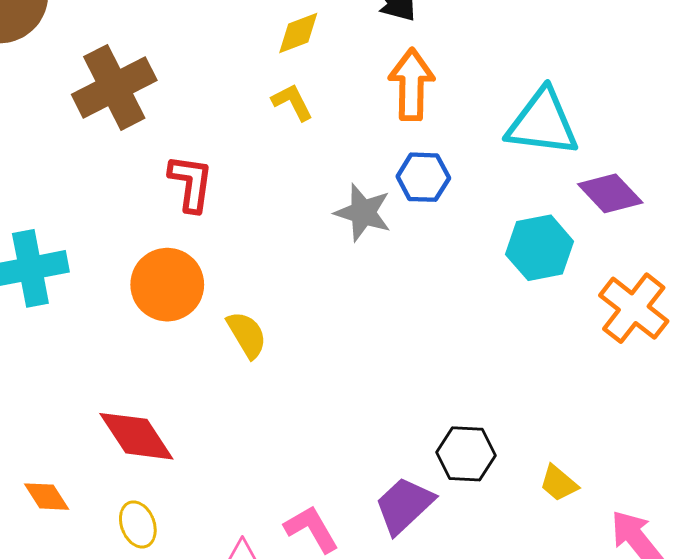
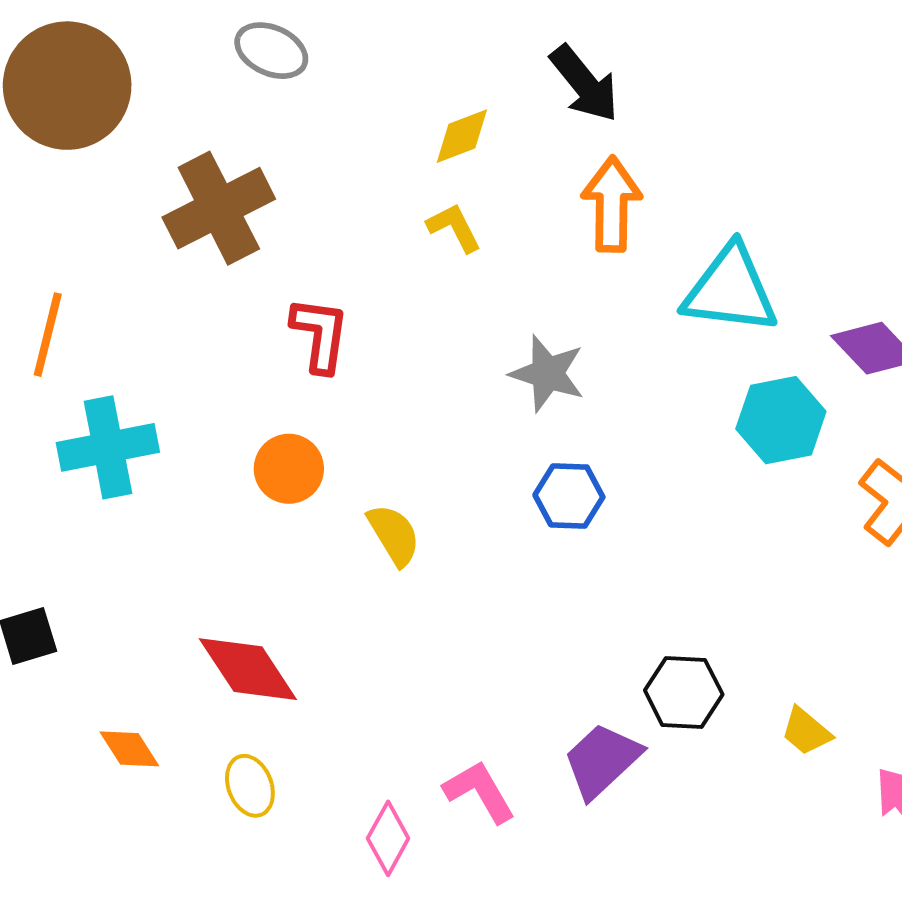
cyan triangle: (543, 123) -> (730, 290), moved
blue hexagon: (423, 177) -> (569, 496), moved
orange circle: (167, 285) -> (289, 469), size x0.7

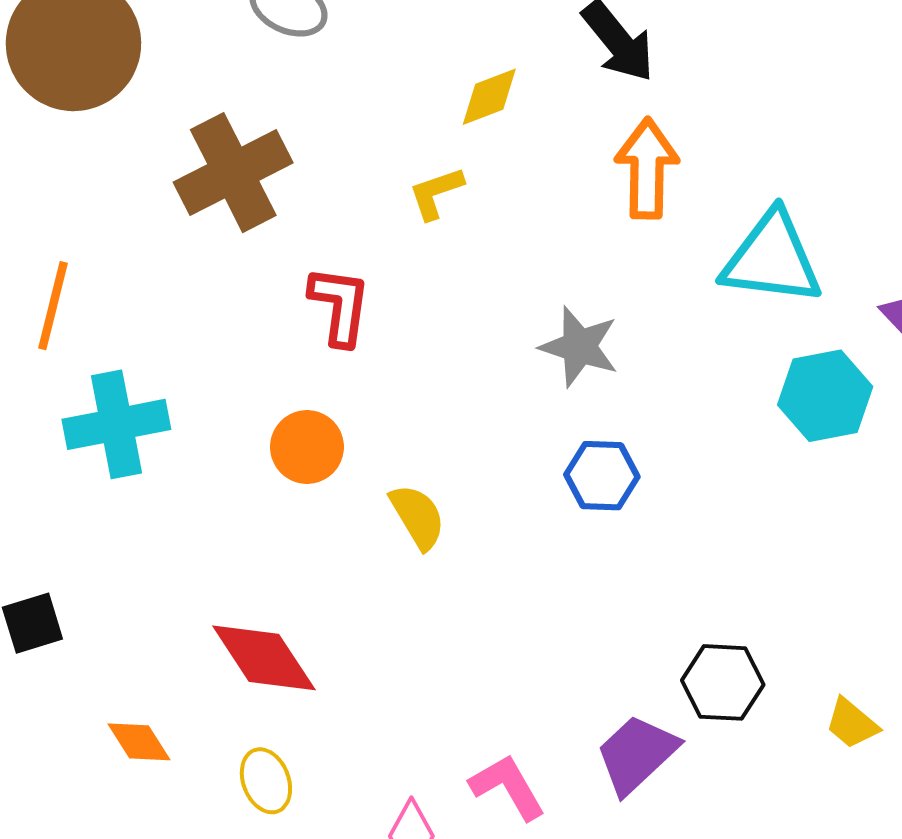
yellow L-shape: (454, 228) -> (436, 193), moved, turned -82

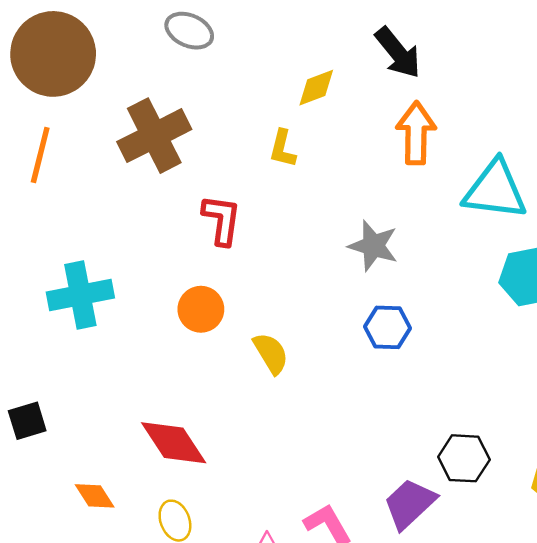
yellow L-shape: (436, 193) -> (283, 149), turned -57
orange line: (53, 306) -> (40, 155), moved

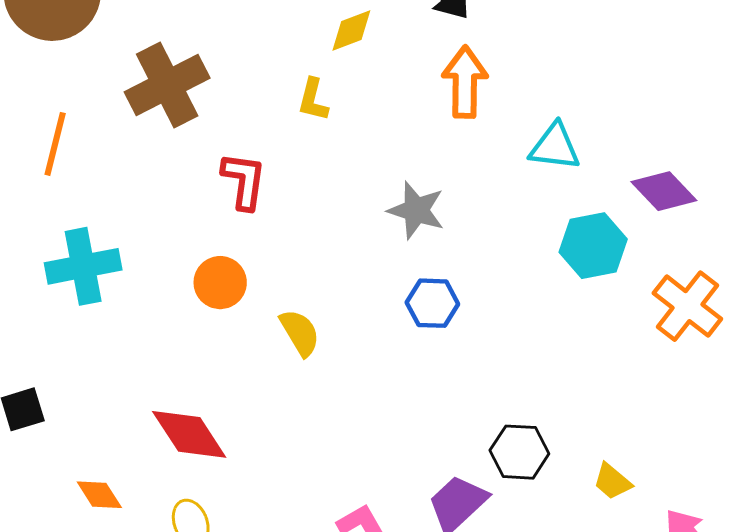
orange line: (40, 155) -> (55, 144), moved
cyan triangle: (495, 190) -> (555, 147), size x0.7

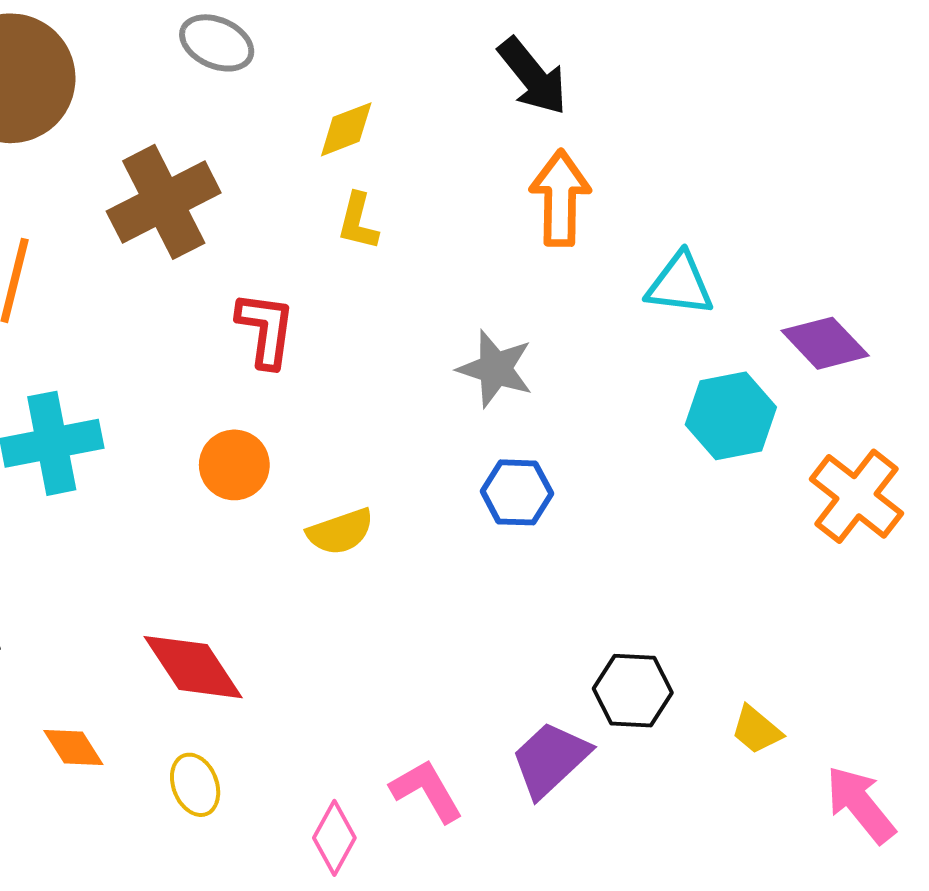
yellow diamond: (351, 30) -> (346, 129), moved
yellow semicircle: (300, 333) -> (340, 532), turned 102

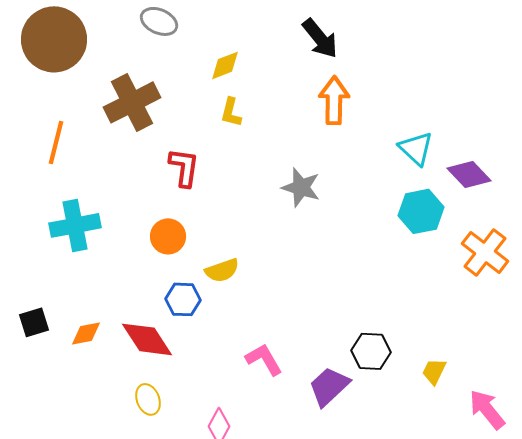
cyan triangle: (680, 284) -> (416, 148), moved, turned 36
blue hexagon: (517, 492) -> (183, 299), moved
yellow trapezoid: (756, 730) -> (434, 371), turned 76
orange diamond: (73, 748) -> (86, 333), moved, turned -68
pink L-shape: (427, 791) -> (264, 359), moved

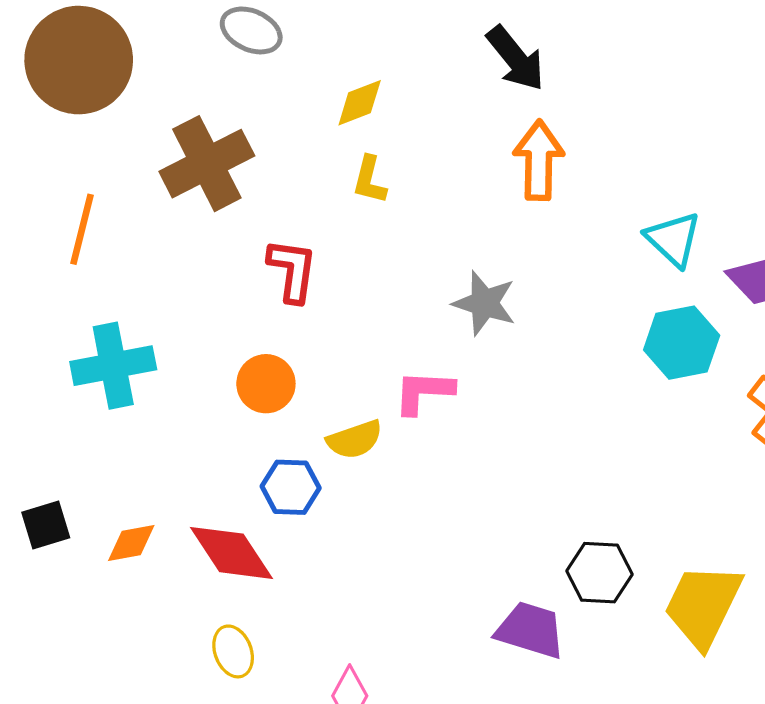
pink L-shape: (264, 359) -> (424, 392), moved, turned -57
yellow trapezoid: (434, 371) -> (703, 605), size x2.0
purple trapezoid: (329, 386) -> (530, 630), turned 60

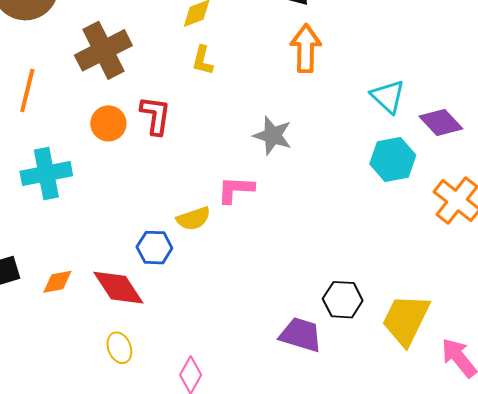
orange circle: (266, 384) -> (108, 123), moved

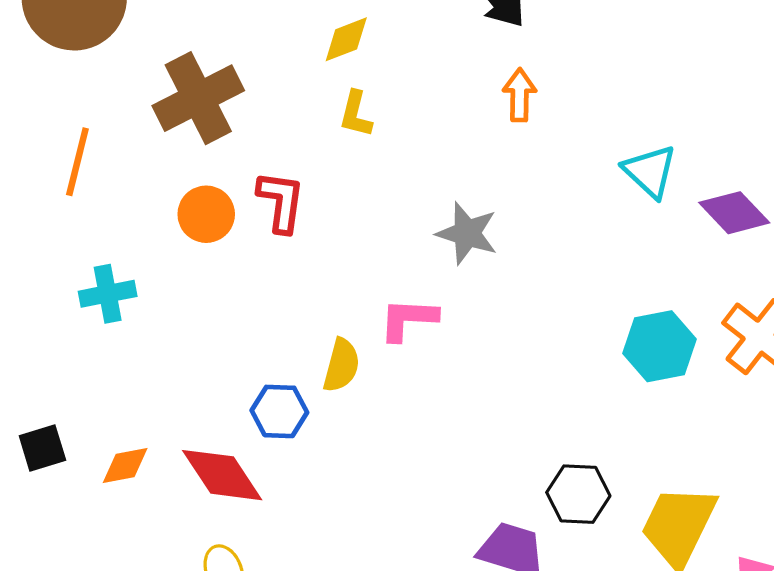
orange arrow: (306, 48) -> (520, 95), size x0.7
cyan hexagon: (393, 159) -> (659, 346), moved
cyan cross: (46, 174) -> (108, 294), size x0.7
yellow semicircle: (194, 219) -> (341, 365), turned -56

